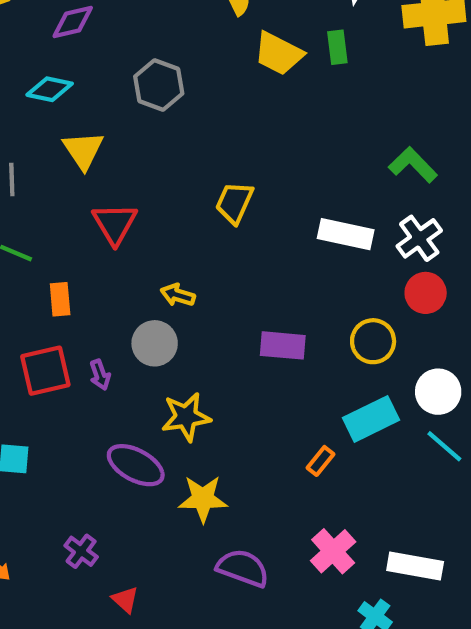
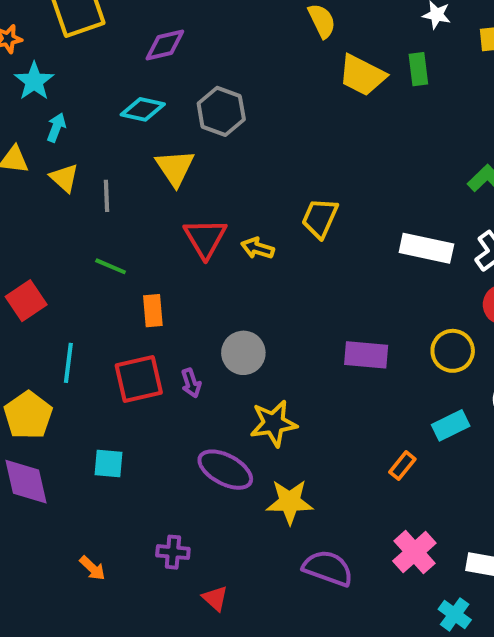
gray hexagon: (159, 85) -> (221, 111), moved
yellow arrow: (178, 295) -> (257, 248), moved
cyan rectangle: (371, 419) -> (451, 425), size x0.7
purple cross: (81, 551) -> (173, 552), turned -32

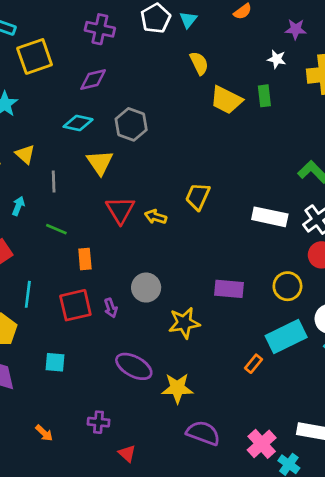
cyan arrow: (56, 127) -> (18, 206), moved
yellow triangle: (64, 178) -> (25, 154), moved
yellow star: (274, 423) -> (184, 323), moved
cyan rectangle: (451, 425) -> (286, 336), size x1.6
pink cross: (414, 552) -> (262, 444), moved

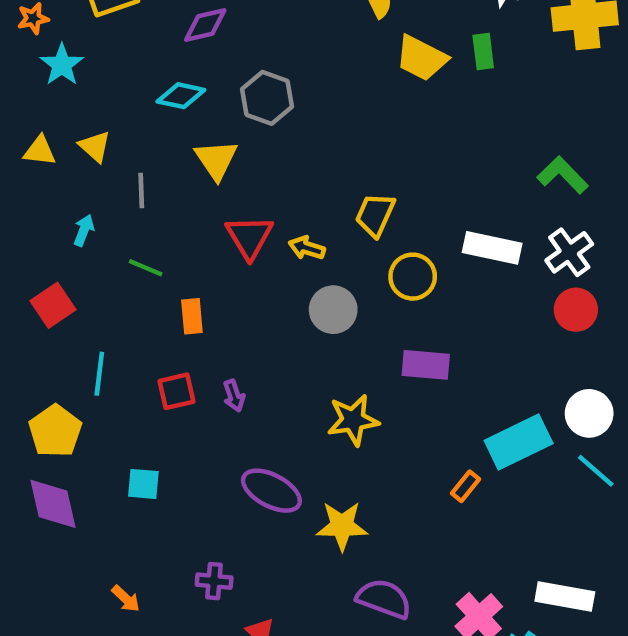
yellow circle: (287, 286) -> (413, 277), moved
gray circle: (146, 288) -> (333, 310), moved
red square: (75, 305) -> (177, 391), size x0.7

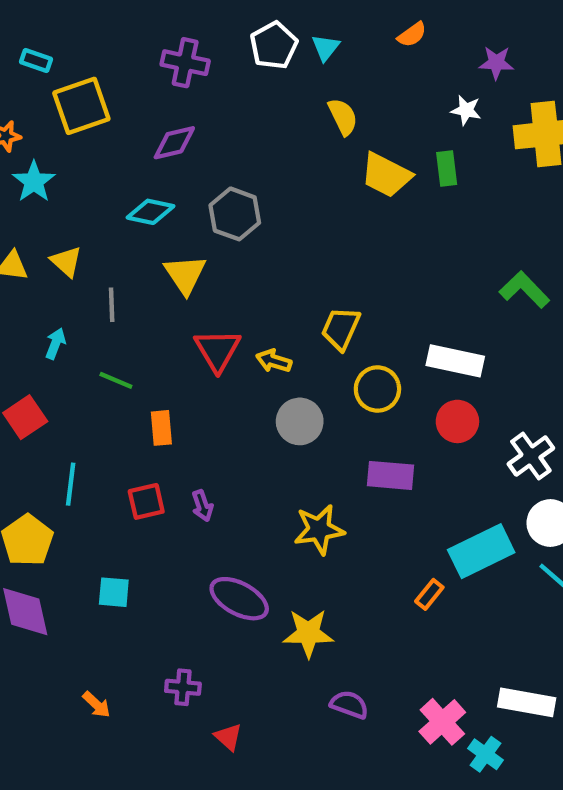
white cross: (569, 252) -> (531, 456), moved
red circle: (576, 310) -> (457, 421), moved
purple semicircle: (384, 599) -> (349, 705), size x0.7

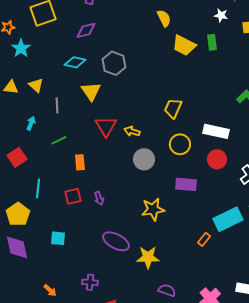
yellow trapezoid: (341, 328) -> (173, 108), moved
green line: (116, 380) -> (59, 140), turned -49

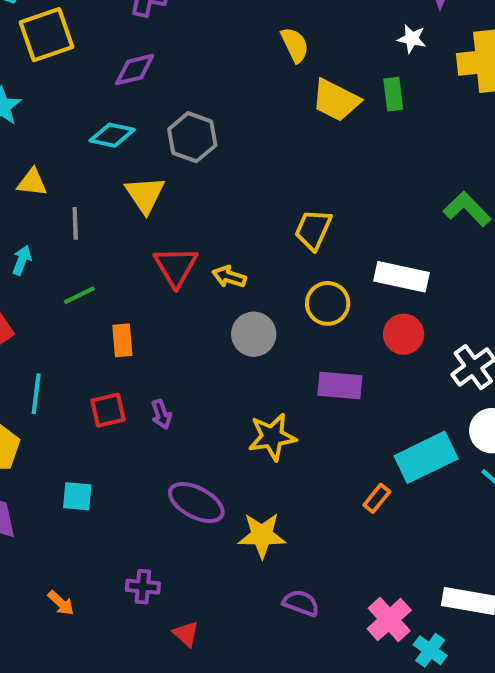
yellow triangle: (36, 85) -> (32, 182), turned -35

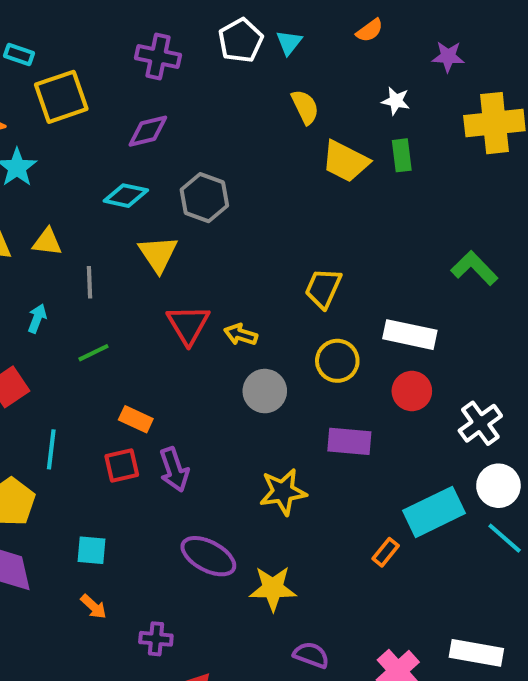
white star: (412, 39) -> (396, 101), moved
orange rectangle: (122, 340) -> (136, 419), moved, turned -60
purple arrow: (161, 414) -> (174, 470), size x1.5
orange arrow: (61, 603) -> (94, 607), moved

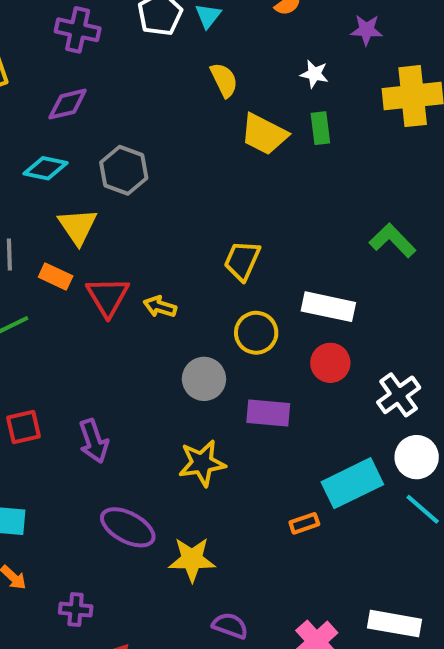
gray circle: (265, 391) -> (204, 379), moved
orange rectangle: (136, 419) -> (56, 277), moved
red square: (122, 466) -> (23, 427), moved
orange rectangle: (386, 552) -> (304, 523), turned 32

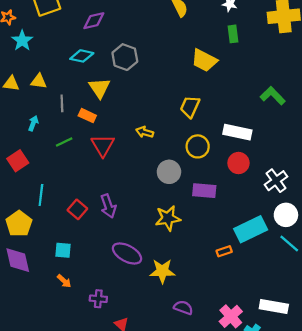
yellow trapezoid: (264, 134) -> (204, 60), moved
red triangle: (108, 297) -> (103, 145), moved
red square: (23, 427) -> (77, 209), moved, turned -36

